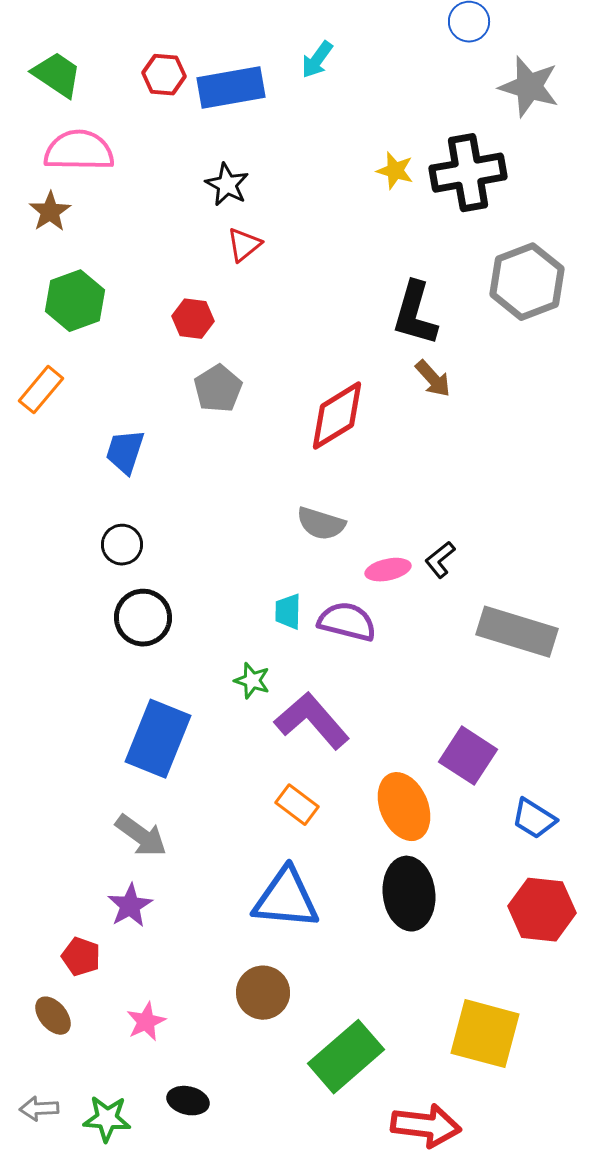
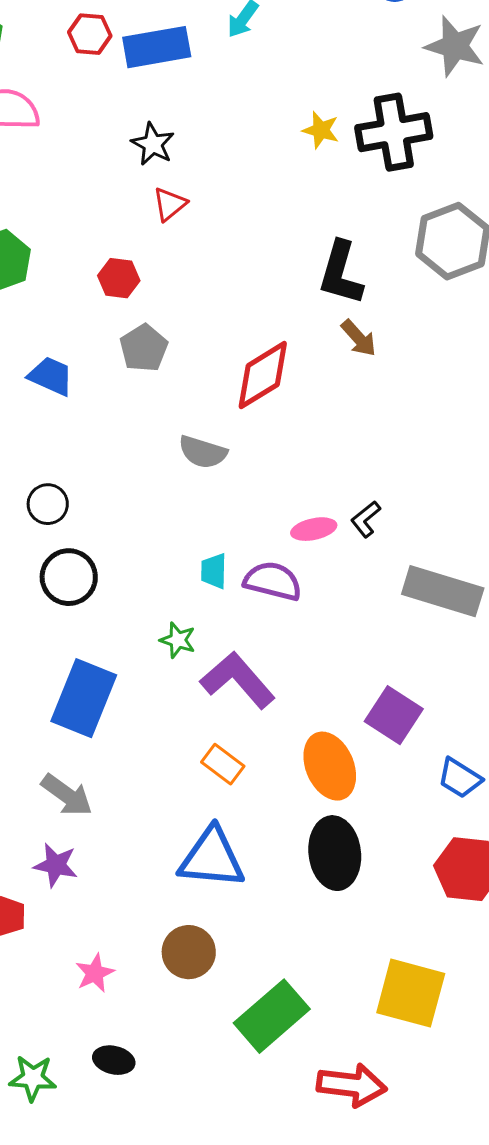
blue trapezoid: (125, 452) -> (51, 376), moved, turned 96
gray semicircle: (321, 524) -> (203, 452), moved
purple star: (130, 906) -> (56, 865), turned -30
pink star: (146, 1022) -> (95, 973), moved

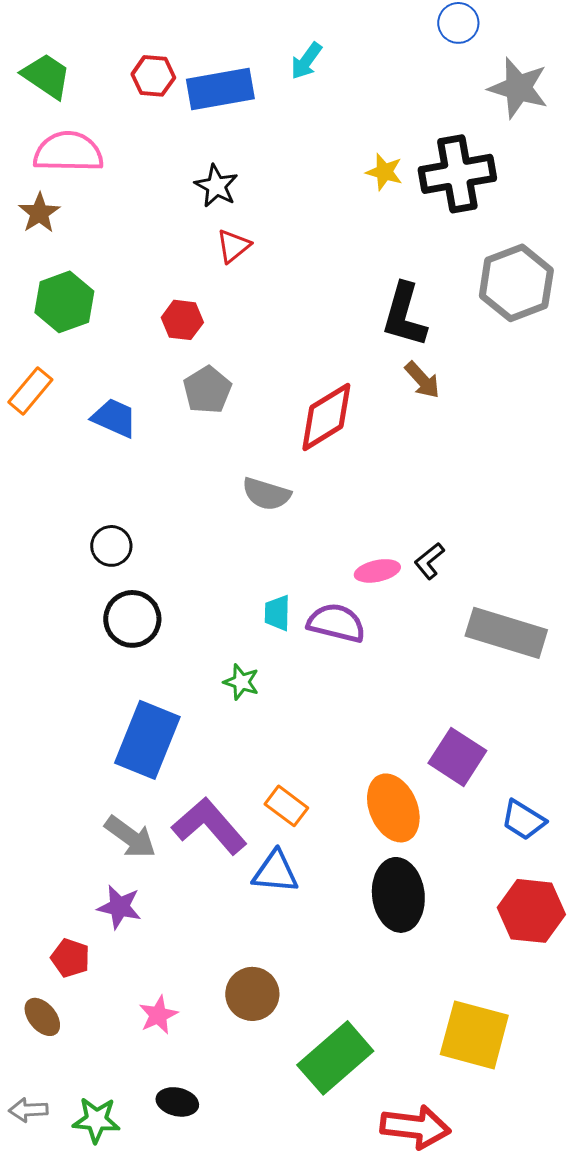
purple L-shape: (238, 680) -> (209, 826), moved
blue triangle: (212, 858) -> (275, 872), moved, size x0.7

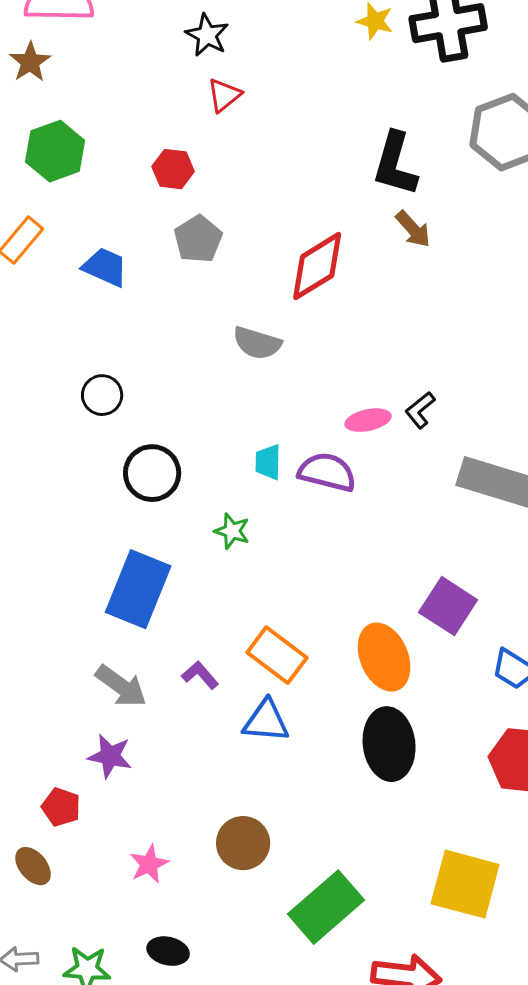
black circle: (132, 619) -> (152, 473), moved
orange rectangle: (286, 806) -> (277, 655), size x1.4
purple L-shape: (209, 826) -> (200, 675), size x0.5

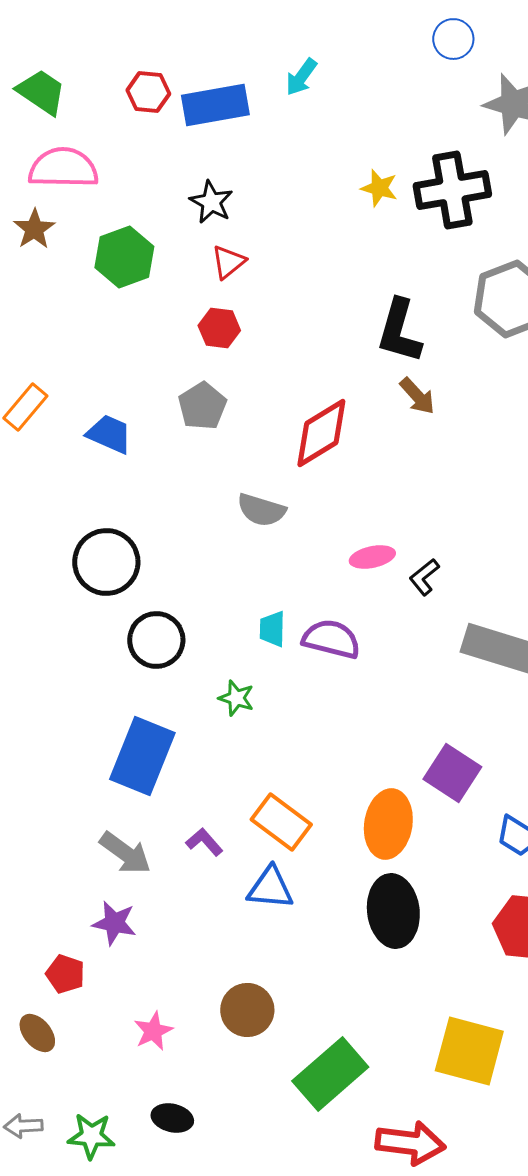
green hexagon: (55, 151) -> (124, 257), moved
red hexagon: (173, 169) -> (219, 328), moved
black circle: (102, 395) -> (106, 562), size x1.6
pink ellipse: (368, 420) -> (372, 557), moved
orange ellipse: (384, 657) -> (388, 824), turned 32

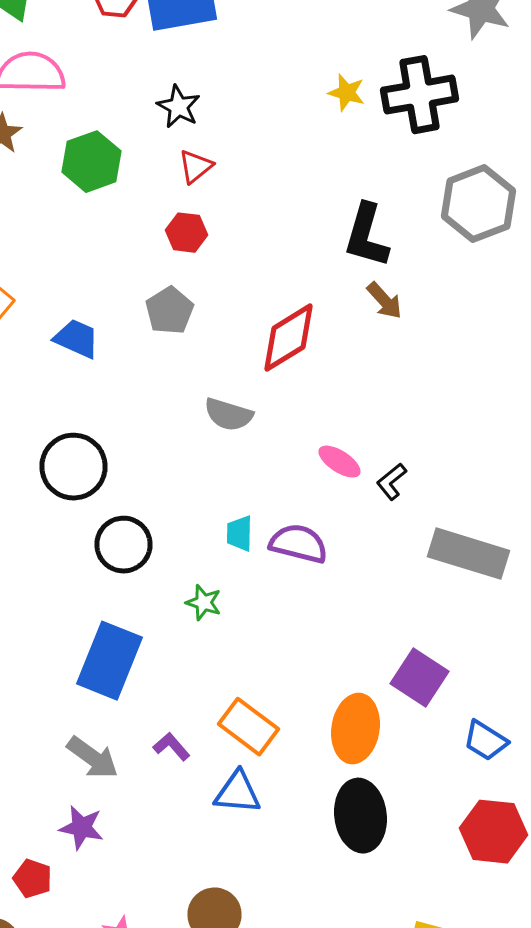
pink ellipse: (372, 557) -> (340, 462), turned 45

